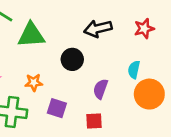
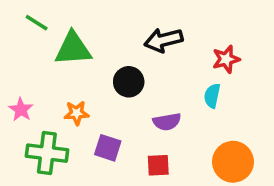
red star: (144, 29) -> (226, 59), moved
purple semicircle: (101, 89) -> (167, 122), turned -120
orange circle: (149, 94) -> (233, 162), moved

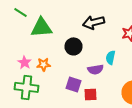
cyan semicircle: (212, 96) -> (110, 57), moved
pink star: (21, 110) -> (24, 62), moved
purple square: (108, 148) -> (74, 84), moved

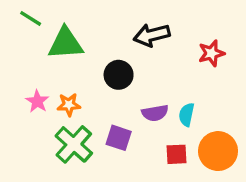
cyan semicircle: (110, 57) -> (187, 115), moved
green cross: (26, 87) -> (74, 144), moved, turned 35
red square: (90, 94) -> (177, 154), moved

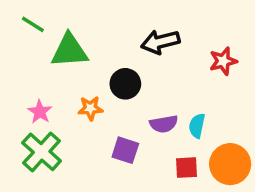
orange star: (69, 105) -> (90, 108), moved
green cross: (74, 144) -> (42, 152), moved

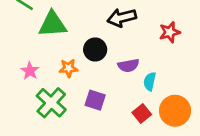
purple semicircle: (164, 124) -> (128, 65), moved
green cross: (42, 152) -> (51, 103), moved
red square: (186, 168) -> (142, 113), turned -36

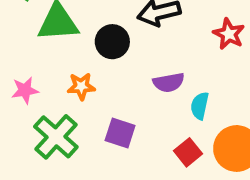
red star: (170, 32) -> (229, 34), turned -30
black circle: (95, 50) -> (112, 42), moved
pink star: (30, 71) -> (25, 90), turned 30

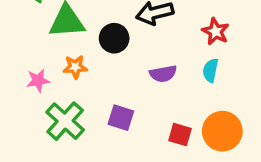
orange star: (81, 86) -> (75, 67), moved
cyan semicircle: (200, 106) -> (210, 70), moved
red square: (188, 152) -> (180, 135), turned -35

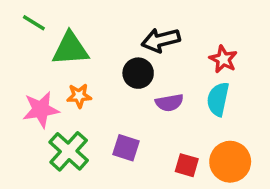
black circle: (114, 38) -> (138, 73), moved
cyan semicircle: (210, 70) -> (218, 99), size x1.4
pink star: (38, 80) -> (41, 110), size x1.5

